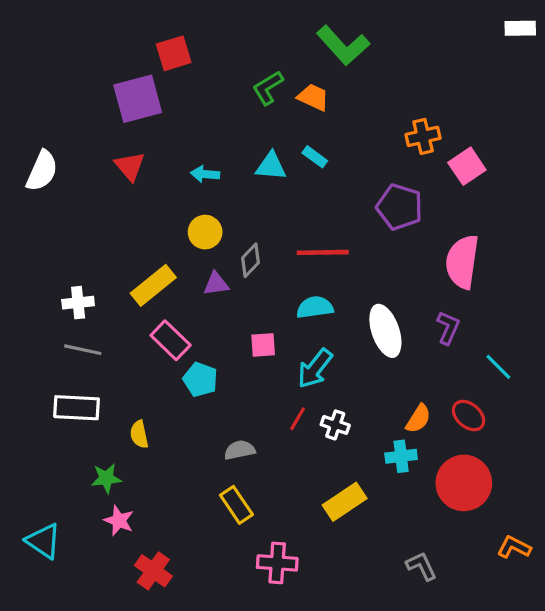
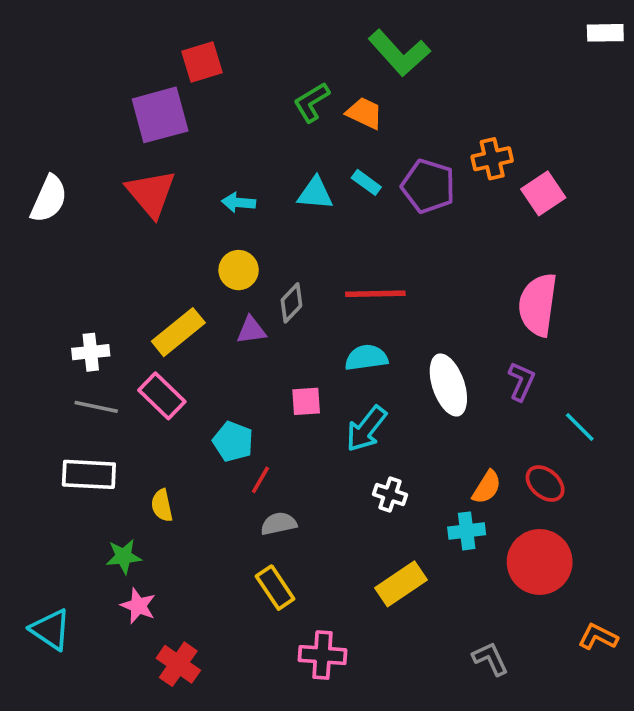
red triangle: (130, 166) -> (151, 193), size x1.4
purple pentagon: (400, 207) -> (428, 186), moved
pink rectangle: (171, 340) -> (162, 396), moved
red line: (298, 419) -> (260, 480), moved

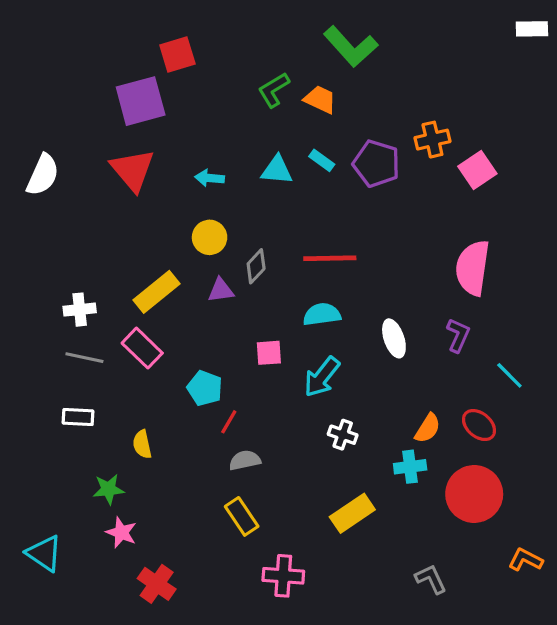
white ellipse: (448, 385) -> (394, 338), size x0.7
white rectangle: (89, 474) -> (78, 417), size x0.7

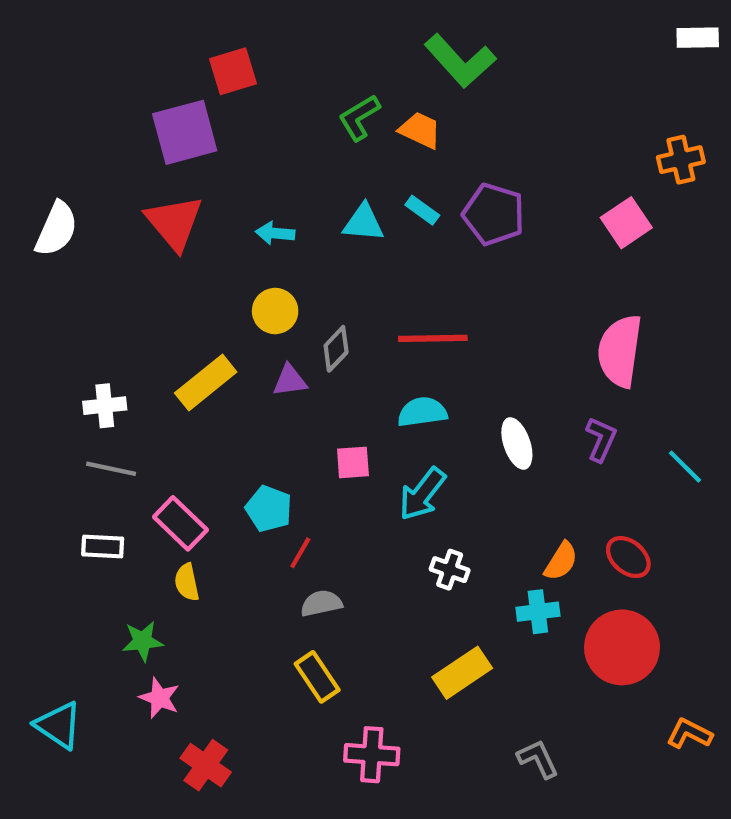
orange cross: (432, 140) -> (681, 160), moved
pink rectangle: (142, 348) -> (180, 523), moved
cyan line: (509, 375) -> (685, 467), moved
gray L-shape: (431, 579) -> (538, 759), moved

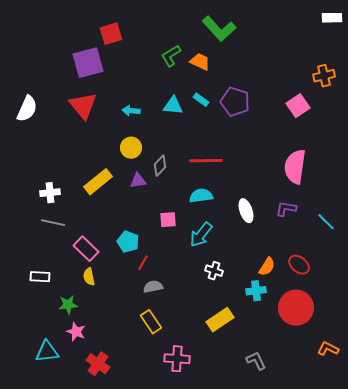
purple L-shape: (601, 439) -> (286, 209), turned -105
white rectangle: (103, 547) -> (40, 277), moved
cyan triangle: (59, 725) -> (47, 352), moved, turned -40

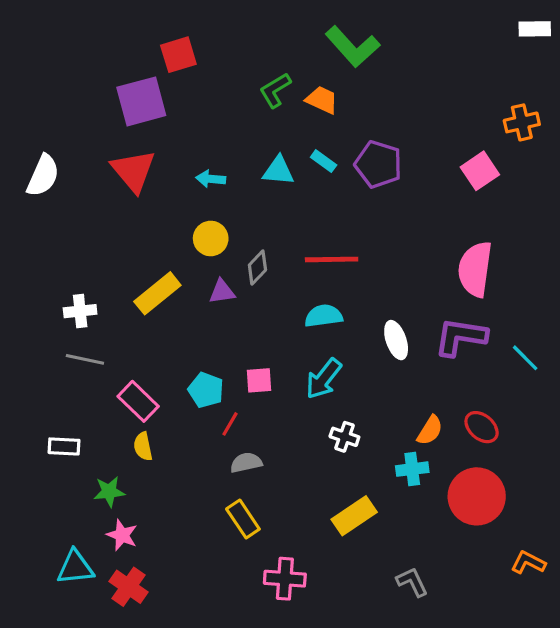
purple L-shape: (286, 209) -> (461, 337), size x1.6
pink square: (168, 220) -> (259, 380), moved
red cross: (98, 364) -> (128, 587), moved

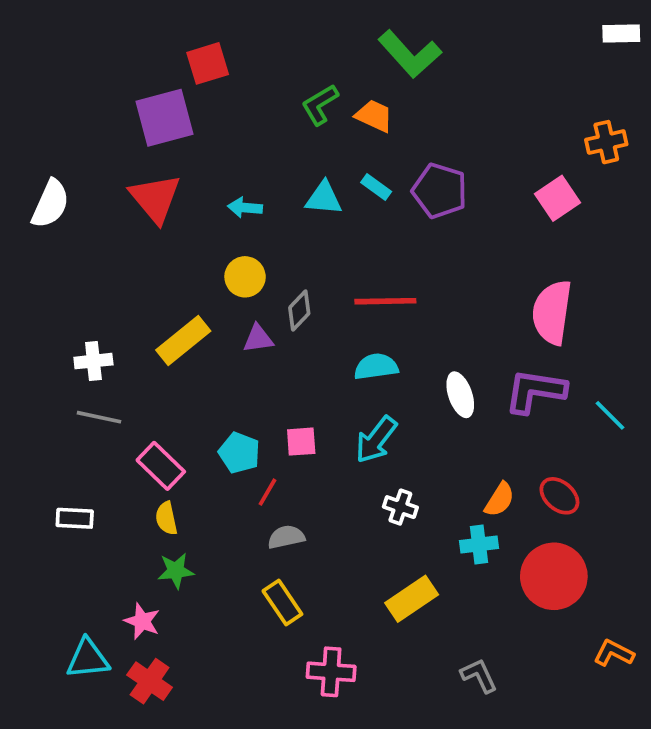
green star: (109, 492) -> (176, 571), moved

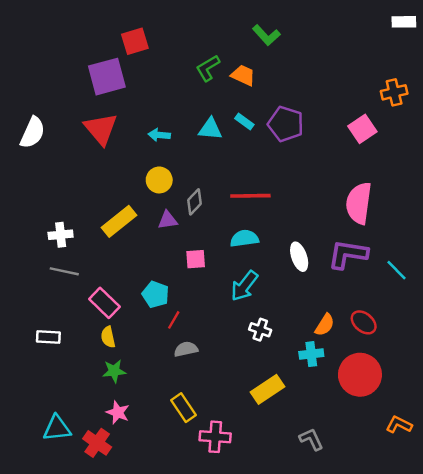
green L-shape: (410, 54) -> (266, 35), size x0.7
pink square: (301, 442) -> (196, 259), moved
yellow rectangle: (282, 603) -> (184, 408), moved
pink star: (142, 621) -> (118, 412), moved

